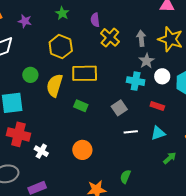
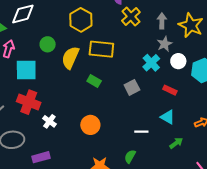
cyan cross: (136, 81) -> (151, 63), turned 30
white line: (131, 132) -> (141, 132), moved
cyan triangle: (158, 133) -> (168, 117), turned 42

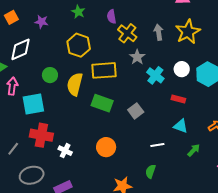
yellow star: (191, 25) -> (188, 32), turned 30
gray star: (165, 44) -> (137, 57), moved
green rectangle: (94, 81) -> (102, 103), size x1.5
gray square: (132, 87) -> (136, 111), moved

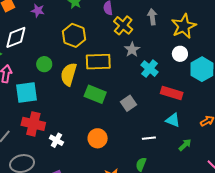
gray arrow: (159, 32) -> (152, 17), moved
white circle: (182, 69) -> (180, 54), moved
red rectangle: (178, 99) -> (172, 93), size x1.5

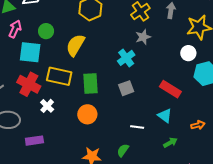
yellow rectangle: (98, 62) -> (59, 76), moved
green circle: (44, 64) -> (46, 31), moved
cyan cross: (150, 69) -> (126, 58), moved
green rectangle: (95, 94) -> (90, 83), moved, turned 50

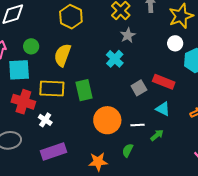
gray square: (126, 88) -> (139, 88), moved
orange circle: (87, 114) -> (107, 120), moved, size x1.4
purple rectangle: (34, 141) -> (54, 152), moved, size x1.4
green arrow: (170, 143) -> (157, 135), moved

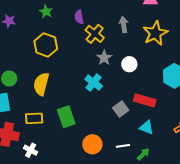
white circle: (175, 43) -> (129, 64), moved
yellow rectangle: (52, 89) -> (34, 118), size x0.7
orange circle: (107, 120) -> (92, 144), size x0.7

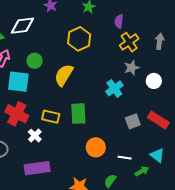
yellow rectangle: (34, 118) -> (51, 117), moved
cyan triangle: (147, 127) -> (157, 155), moved

